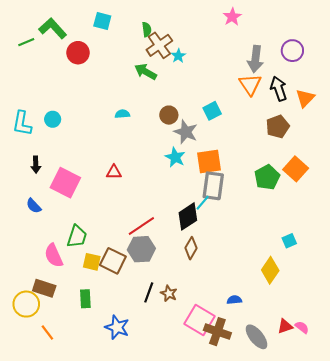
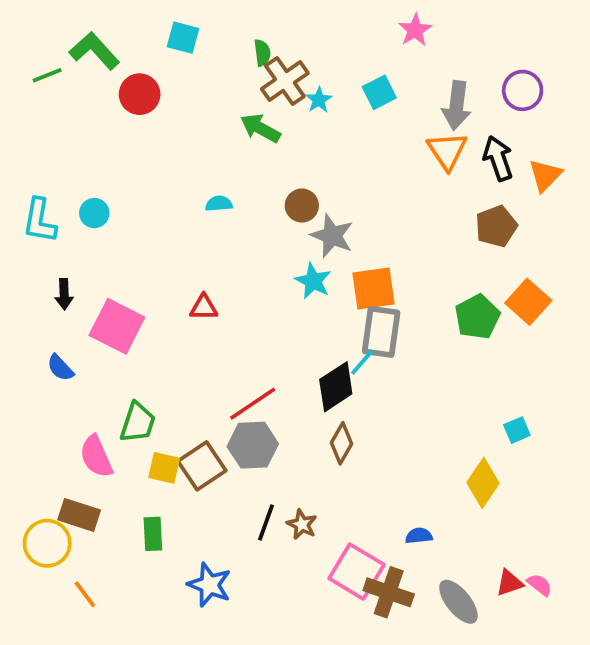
cyan square: (212, 111) -> (379, 92), moved
brown square: (113, 261) -> (202, 466), turned 30

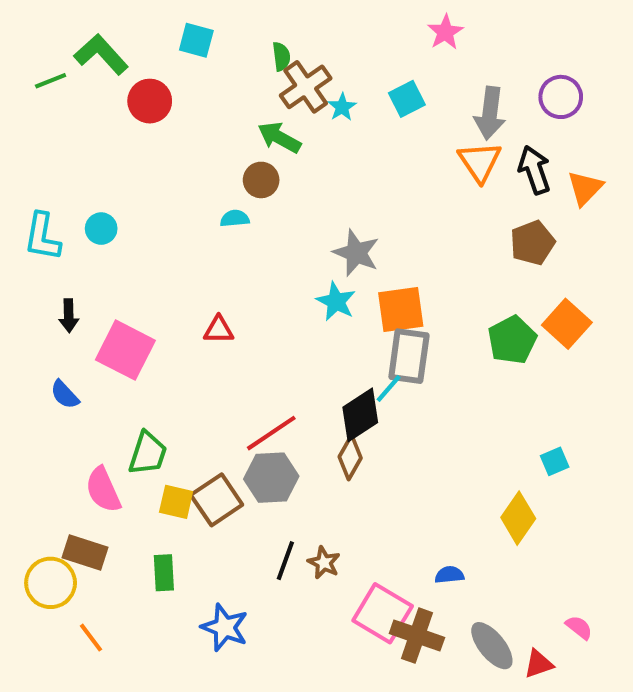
brown circle: (302, 206) -> (261, 180), moved
brown diamond: (341, 443) -> (350, 457), moved
red triangle: (509, 583) -> (538, 664), moved

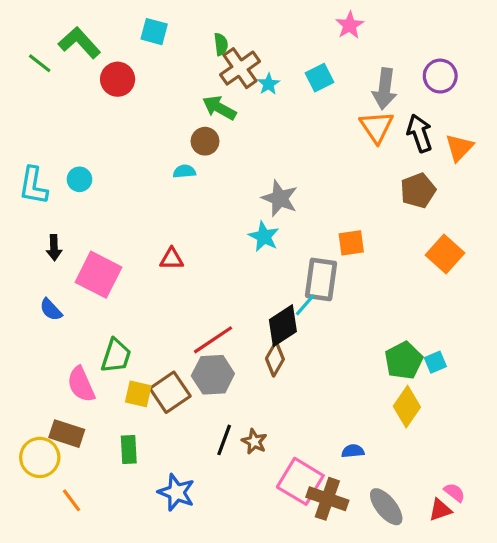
green line: (51, 81) -> (40, 63), turned 60
orange square: (401, 310) -> (351, 243), moved, size x0.7
green pentagon: (512, 340) -> (404, 360), moved
red triangle: (538, 664) -> (440, 510), moved

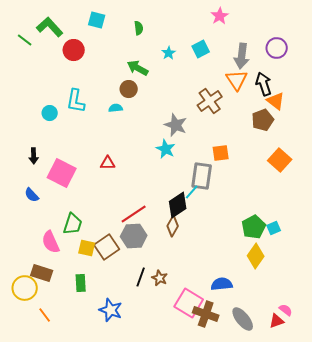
brown cross: (240, 68) -> (210, 101), moved
orange triangle: (459, 148) -> (276, 101), moved, turned -36
cyan L-shape: (33, 186) -> (76, 101), moved
blue semicircle: (353, 451) -> (222, 284), size x1.5

